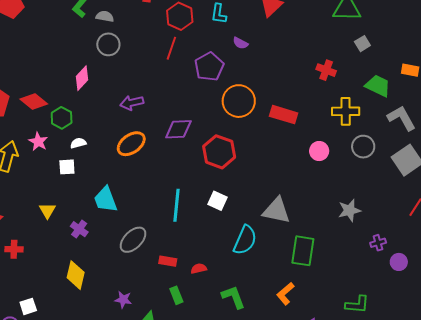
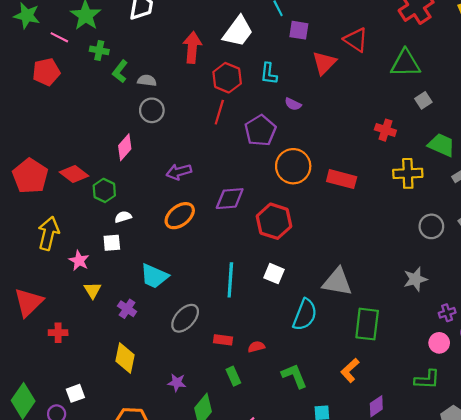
pink star: (38, 142) -> (79, 261), moved
gray circle: (363, 147) -> (431, 226), moved
pink circle: (319, 151) -> (439, 343), moved
cyan trapezoid: (106, 199) -> (154, 276), turned -44

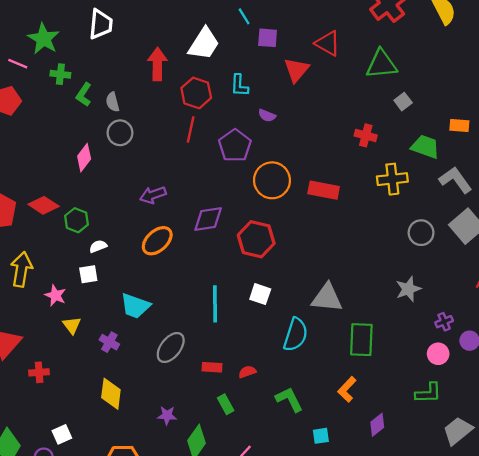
gray semicircle: (147, 80) -> (113, 102), turned -108
pink diamond: (125, 147) -> (84, 158), moved

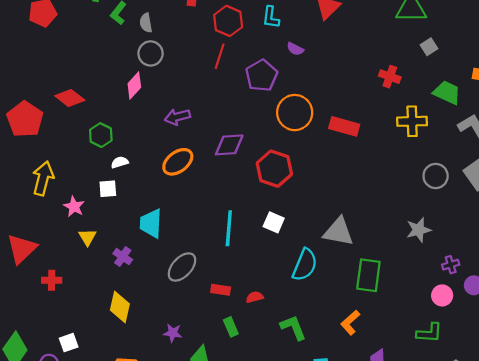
pink diamond: (84, 158) -> (134, 85), moved
red diamond: (44, 205) -> (70, 98), moved
cyan trapezoid: (135, 306) -> (151, 223), turned 68

